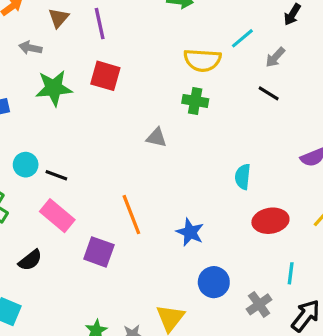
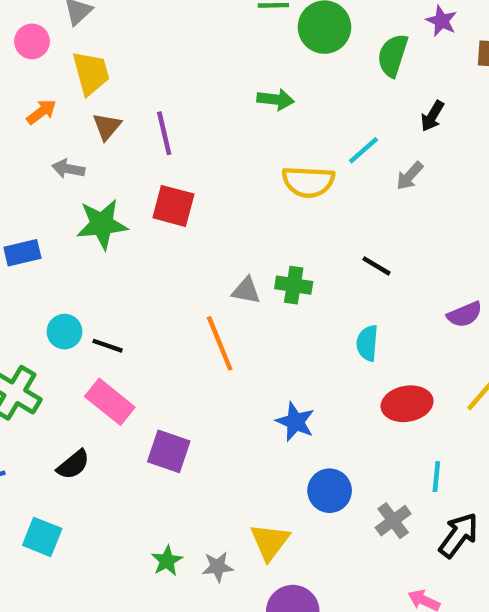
black line: (269, 93) -> (376, 266), moved
green cross: (195, 101) -> (294, 285), moved
orange line: (131, 215) -> (220, 343), moved

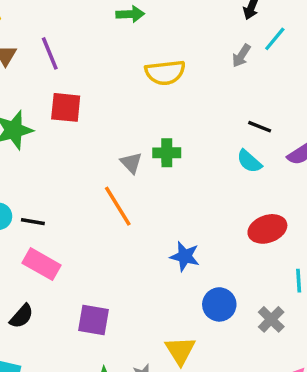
cyan line: (363, 150) -> (275, 39), moved
black line: (376, 266) -> (260, 127), moved
gray triangle: (246, 291) -> (131, 163), turned 45
cyan semicircle: (367, 343) -> (249, 161), moved, turned -44
purple square: (169, 451) -> (93, 320), moved

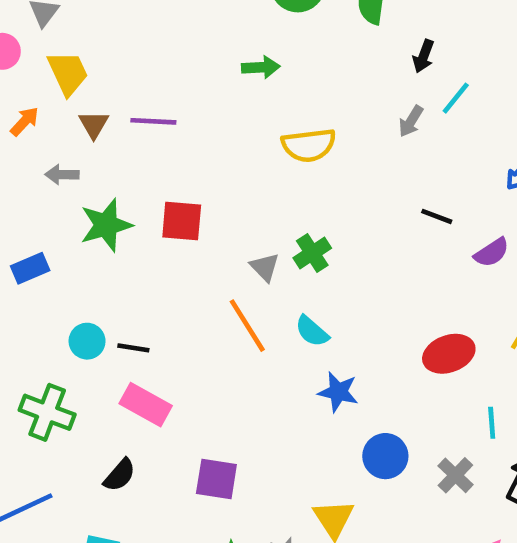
purple line: (50, 53) -> (153, 121), turned -64
red square: (66, 107) -> (182, 221), moved
green cross: (167, 153) -> (312, 253), turned -32
cyan semicircle: (249, 161) -> (312, 331), moved

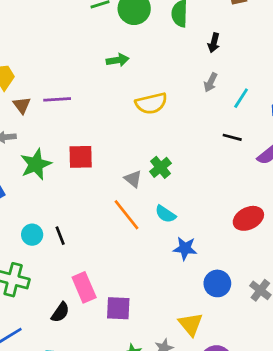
cyan line: (456, 98) -> (241, 98), moved
black line: (133, 348) -> (60, 236), turned 66
pink rectangle: (146, 405) -> (84, 287), moved, turned 44

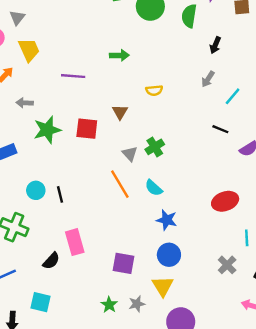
green arrow: (118, 60) -> (119, 55), moved
yellow semicircle: (151, 103) -> (154, 90), size x0.6
brown triangle: (22, 105) -> (120, 112), moved
blue circle: (217, 283) -> (169, 255), moved
purple square: (118, 308) -> (124, 263), moved

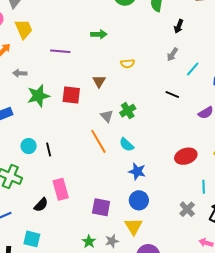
black line: (220, 129) -> (172, 94), moved

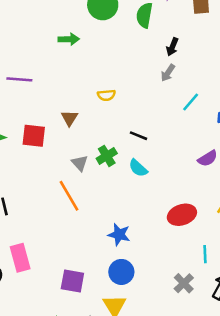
green arrow: (99, 34) -> (69, 39), moved
gray arrow: (172, 54) -> (168, 73), moved
black line: (172, 94) -> (138, 136), moved
cyan semicircle: (127, 145) -> (138, 168), moved

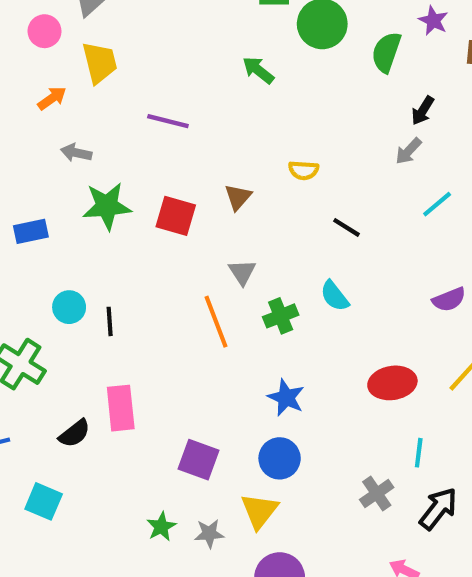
green arrow: (69, 39) -> (258, 70), turned -150
black line: (138, 136) -> (346, 227), moved
green cross: (107, 156) -> (281, 316), moved

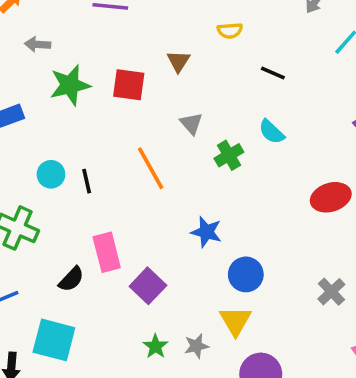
orange line: (216, 322) -> (151, 168), moved
blue star: (286, 398) -> (206, 232), moved
purple square: (198, 460) -> (148, 286), moved, turned 32
cyan square: (44, 501) -> (54, 340), size x1.4

